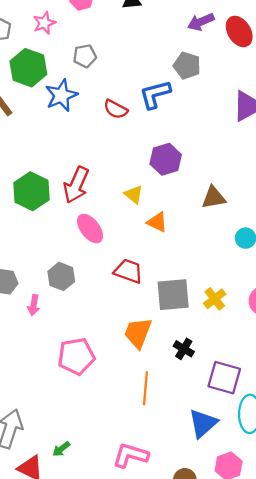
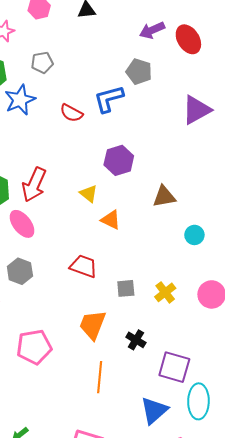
pink ellipse: (90, 229) -> (22, 224), moved
gray square: (173, 295) -> (126, 288), size x0.6

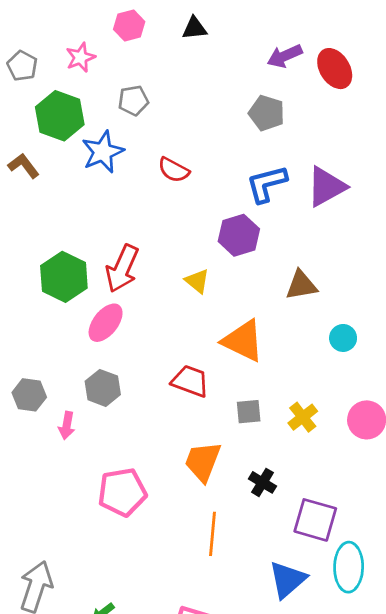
blue L-shape: (109, 99) -> (267, 184), moved
purple triangle: (196, 110) -> (326, 187), moved
orange triangle: (111, 220) -> (243, 341), moved, size x1.6
pink ellipse: (22, 224) -> (106, 323), turned 76

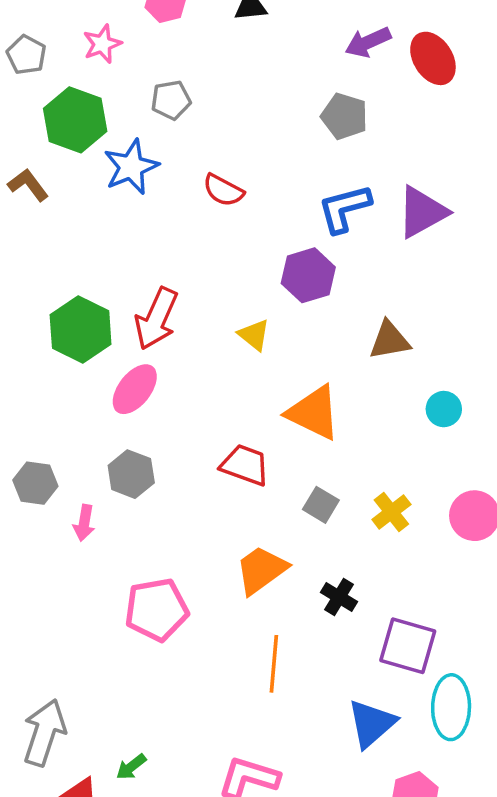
gray square: (249, 412) -> (321, 505), turned 36
orange trapezoid: (203, 462) -> (261, 570), turned 33

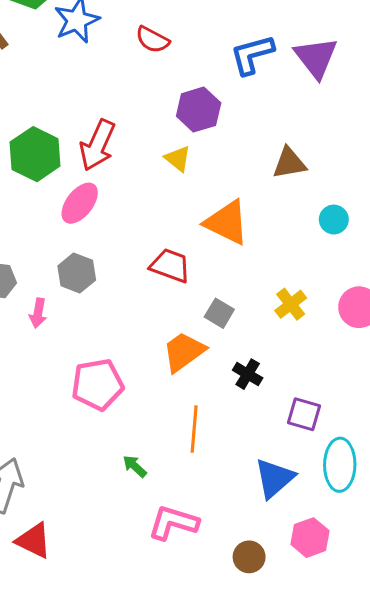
purple triangle: (422, 212) -> (316, 58), turned -39
purple hexagon: (308, 275) -> (199, 110), moved
gray square: (321, 505) -> (219, 313), moved
purple square: (408, 646) -> (304, 414), size x0.7
green arrow: (131, 767) -> (135, 466), moved, turned 80

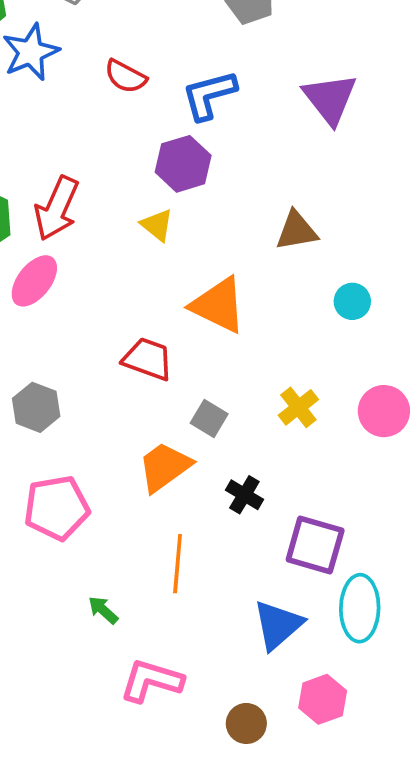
blue L-shape: (252, 55) -> (209, 95), moved
gray hexagon: (77, 273) -> (36, 407), moved
purple square: (304, 414) -> (315, 545), size x1.4

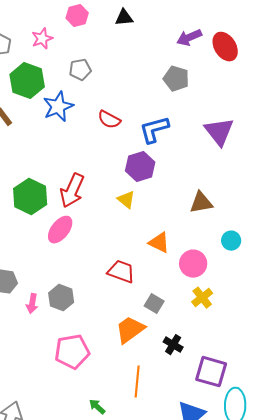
orange triangle: (218, 305) -> (159, 243), size x0.7
pink circle: (384, 411) -> (193, 264), moved

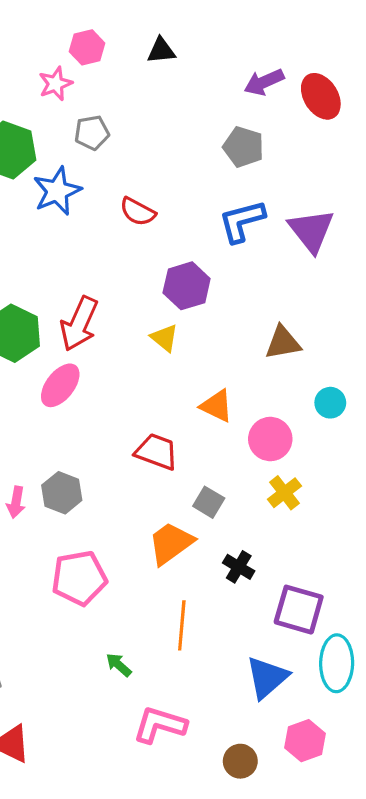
pink star: (42, 39) -> (55, 84), moved
blue L-shape: (154, 130) -> (242, 221), moved

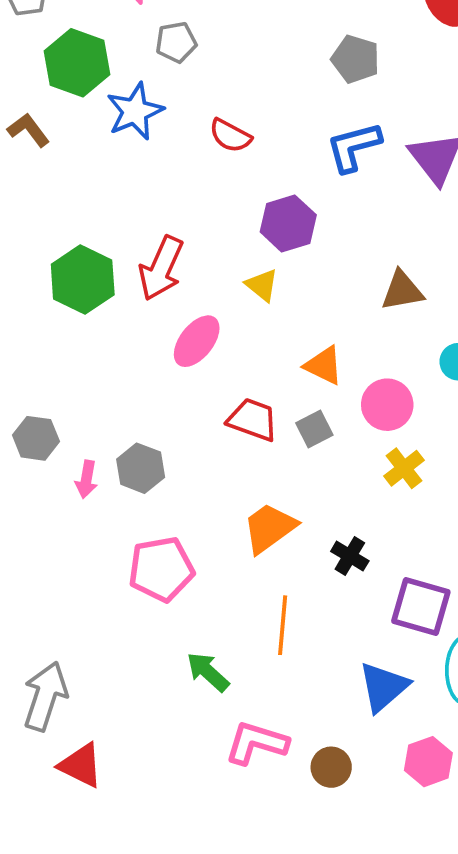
pink ellipse: (60, 385) -> (197, 341), moved
gray square: (209, 502) -> (314, 429), moved, turned 32
green arrow: (119, 665) -> (208, 672), size x1.4
brown circle: (240, 761) -> (331, 767), moved

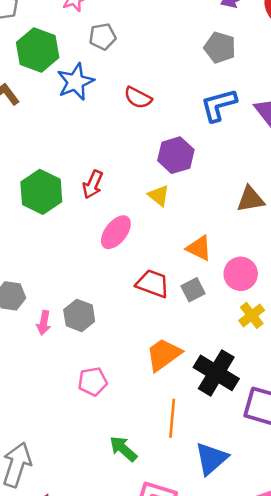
red arrow: (161, 268) -> (93, 185), size x0.7
black cross: (350, 556) -> (216, 373), size x1.8
pink pentagon: (161, 569) -> (93, 381), size x0.7
blue triangle: (383, 687) -> (211, 459), moved

